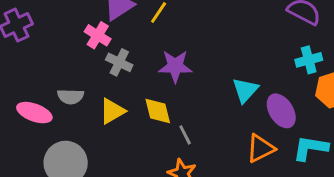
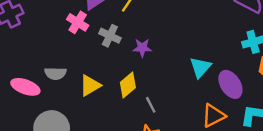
gray cross: (119, 62) -> (110, 36), moved
purple star: (175, 66) -> (142, 48), size x0.7
yellow diamond: (158, 111) -> (128, 85), turned 65

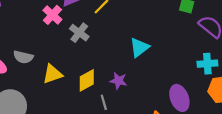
purple star: (142, 48) -> (118, 81), moved
cyan triangle: (200, 67) -> (139, 48), moved

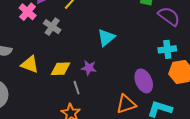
yellow triangle: (52, 74) -> (30, 64), turned 42
yellow diamond: (87, 80) -> (61, 69), turned 30

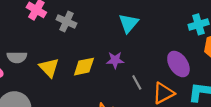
yellow triangle: (30, 64) -> (49, 68), turned 36
gray line: (77, 88) -> (137, 82), moved

